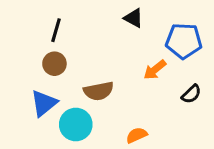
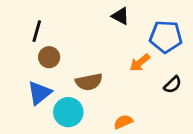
black line: (56, 30) -> (37, 31), moved

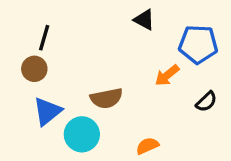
brown circle: (49, 57) -> (34, 69), moved

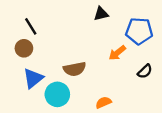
black triangle: (144, 20) -> (101, 14), turned -42
black line: (44, 38) -> (31, 26), turned -48

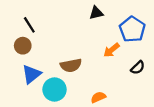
blue pentagon: (139, 31) -> (132, 29), turned 30

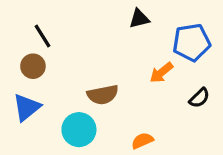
blue pentagon: (132, 29) -> (191, 42), turned 30
blue triangle: (32, 74) -> (27, 107), moved

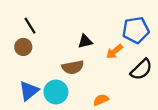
black triangle: (139, 19) -> (85, 41), moved
black semicircle: (199, 98) -> (141, 69), size x1.5
blue triangle: (27, 107) -> (29, 91), moved

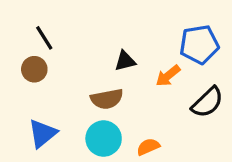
cyan circle: (56, 92) -> (104, 139), moved

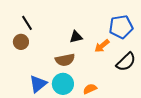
blue triangle: (43, 134) -> (38, 84), moved

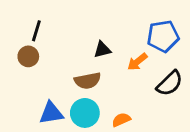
black line: (27, 23) -> (36, 31), turned 49
blue triangle: (38, 84) -> (51, 113), turned 30

